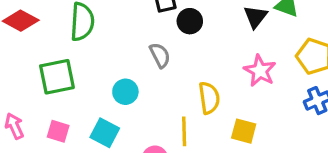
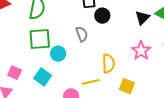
green square: (57, 77) -> (40, 39), moved
yellow line: (184, 131) -> (91, 82), turned 72

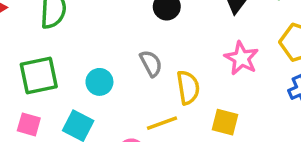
gray semicircle: (82, 34) -> (151, 63), moved
green square: (40, 39) -> (39, 75), moved

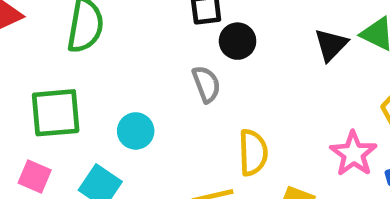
pink star: (241, 58) -> (353, 154), moved
gray semicircle: (151, 63) -> (206, 84), moved

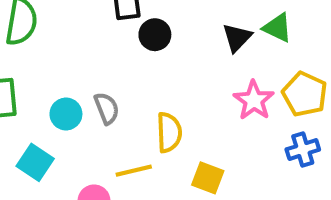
gray semicircle: (206, 84) -> (107, 108), moved
pink star: (353, 154) -> (254, 100), moved

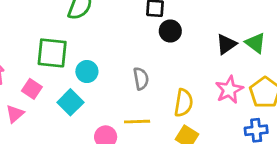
gray semicircle: (107, 108) -> (141, 79), moved
cyan circle: (66, 114) -> (87, 72), moved
yellow semicircle: (169, 132) -> (184, 103), moved

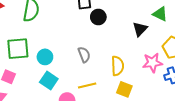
black triangle: (226, 44) -> (140, 29), moved
pink star: (229, 90) -> (152, 63), moved, turned 30
cyan square: (70, 102) -> (49, 81), moved

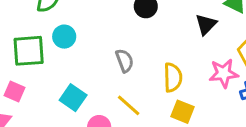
cyan circle: (45, 57) -> (64, 37), moved
yellow line: (87, 85) -> (129, 105), turned 54

